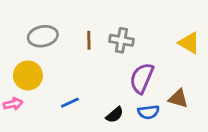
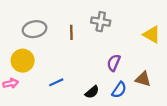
gray cross: (121, 40) -> (101, 22), moved
purple semicircle: (142, 78) -> (114, 63), size x0.7
blue semicircle: (148, 112) -> (119, 90), turned -49

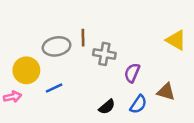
gray cross: (101, 22) -> (104, 54), moved
gray ellipse: (35, 29) -> (57, 46), moved
blue line: (56, 82) -> (54, 88), moved

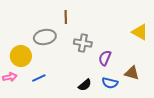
brown line: (83, 38) -> (66, 17), moved
blue line: (54, 88) -> (39, 78), moved
blue semicircle: (138, 104) -> (110, 83), turned 70

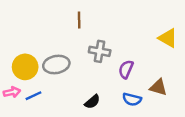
gray ellipse: (45, 37) -> (56, 65), moved
blue line: (39, 78) -> (34, 96), moved
black semicircle: (85, 85) -> (92, 102), moved

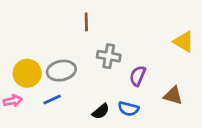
blue line: (34, 96) -> (52, 100), moved
blue semicircle: (132, 99) -> (128, 109), moved

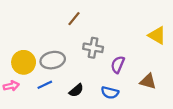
brown line: (86, 22) -> (74, 19), turned 40
black semicircle: (101, 111) -> (76, 90), moved

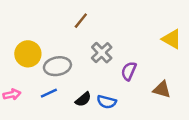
gray cross: (93, 48) -> (102, 53), turned 36
yellow circle: (24, 62) -> (28, 54), moved
blue semicircle: (110, 93) -> (107, 102), moved

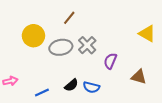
yellow circle: (28, 54) -> (33, 36), moved
gray ellipse: (57, 66) -> (61, 47), moved
blue line: (49, 93) -> (42, 93), moved

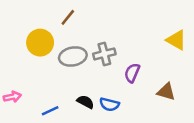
brown line: (69, 18) -> (68, 17), moved
gray cross: (87, 45) -> (104, 54), turned 30
black semicircle: (71, 85) -> (85, 102), turned -112

